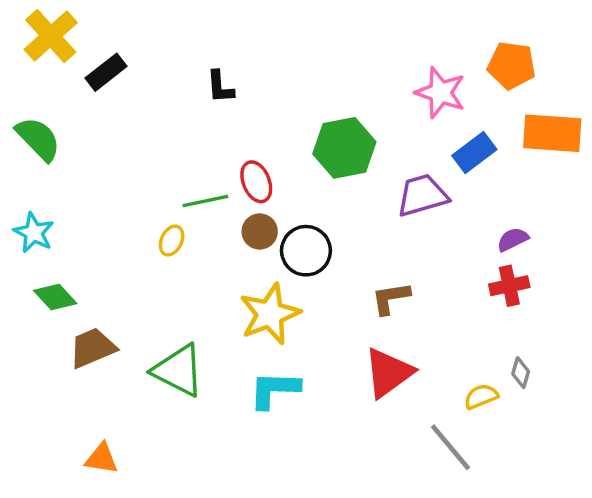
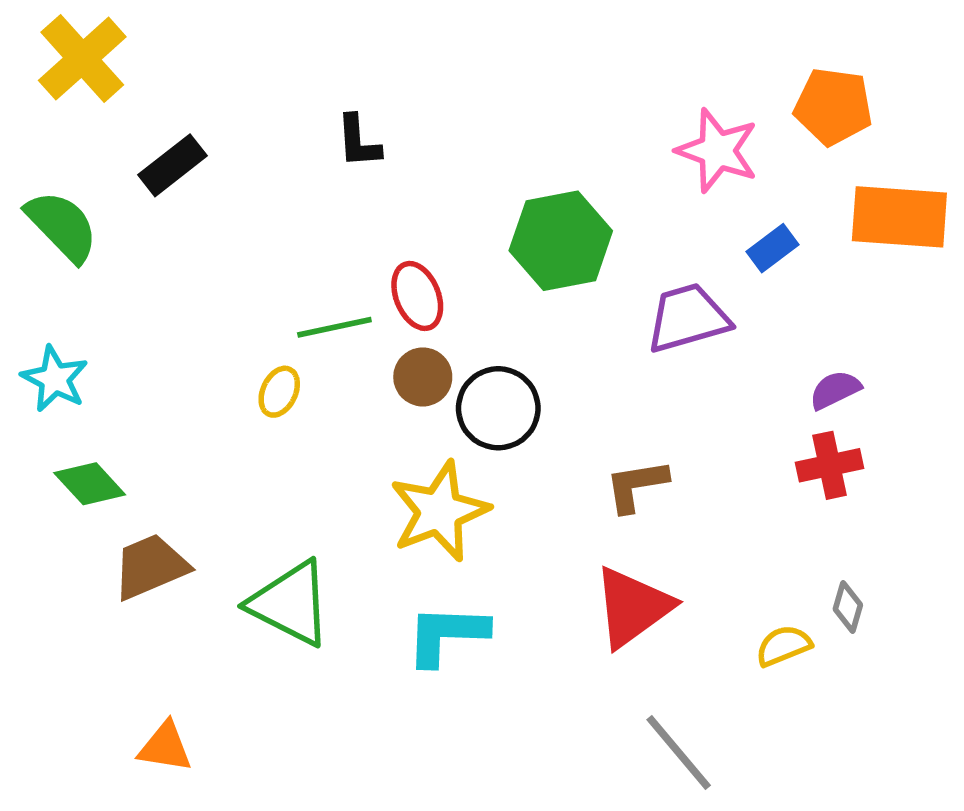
black rectangle: (106, 72) -> (172, 165), moved
blue rectangle: (474, 152) -> (772, 248), size x0.7
gray line: (451, 447) -> (679, 752), moved

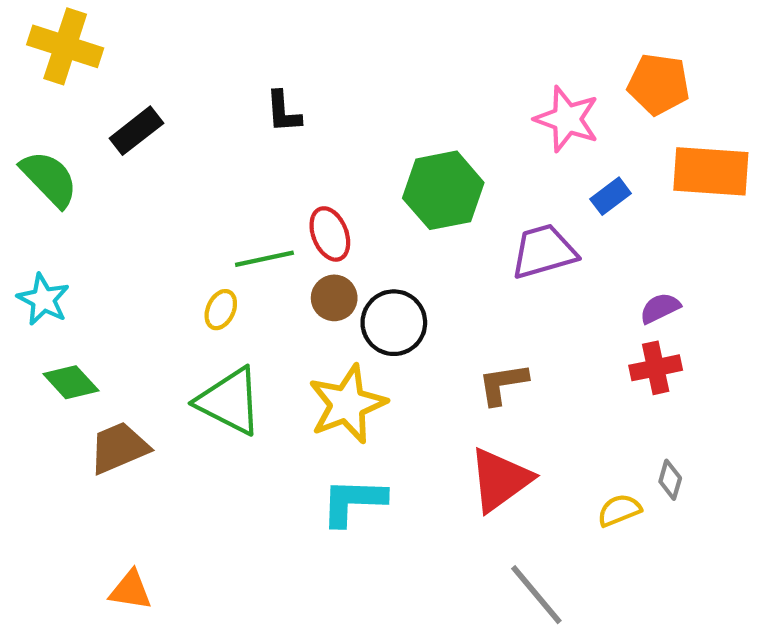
yellow cross: (82, 59) -> (65, 46), turned -30
green triangle: (290, 603) -> (230, 401), moved

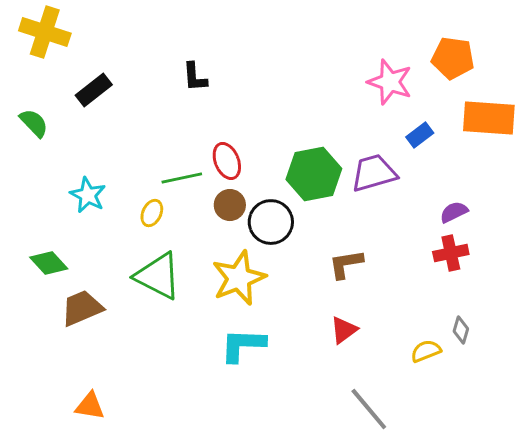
green semicircle: (49, 179) -> (34, 123), size x0.7
green hexagon: (443, 190) -> (314, 174), moved
cyan star: (43, 299) -> (88, 195), moved
red triangle: (500, 480) -> (344, 330), size x0.6

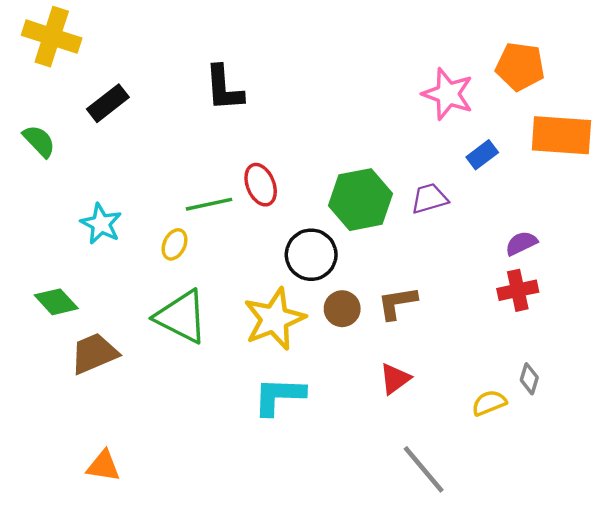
black L-shape: (195, 77) -> (224, 88), size x1.4
purple trapezoid: (374, 173) -> (429, 198), size x0.7
brown circle: (230, 205) -> (342, 309), moved

